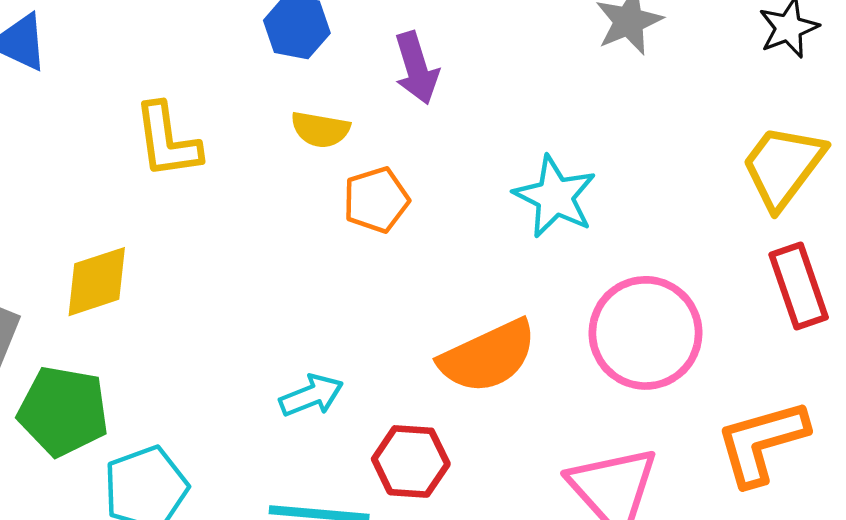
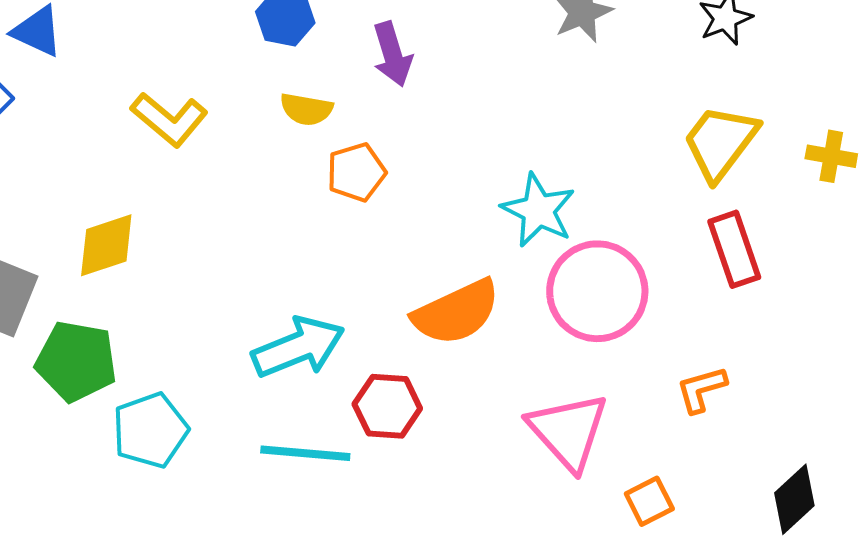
yellow L-shape: (167, 141) -> (169, 119), turned -42
cyan star: (555, 197) -> (538, 210), moved
cyan arrow: (311, 396) -> (298, 347), size x1.6
orange L-shape: (762, 442) -> (701, 389), size x0.6

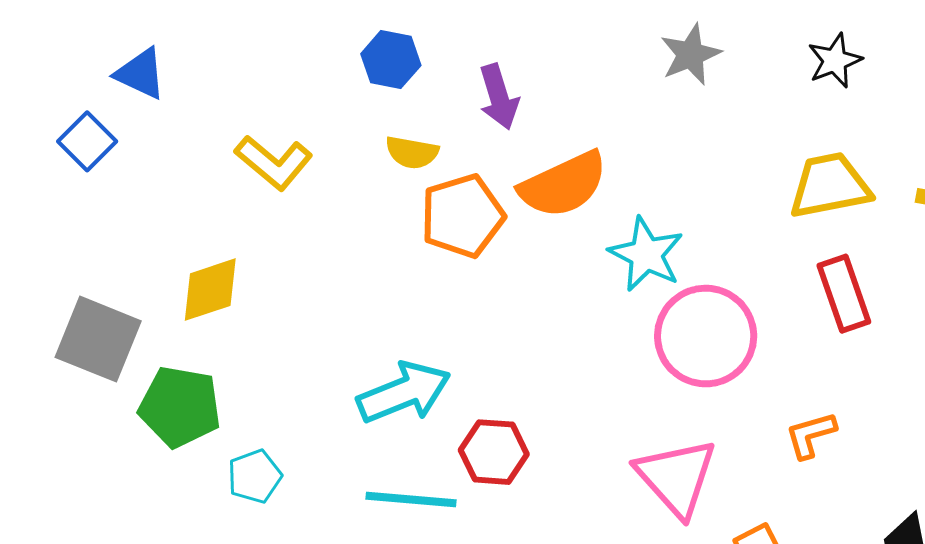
yellow trapezoid: (720, 142) -> (830, 186), turned 42
orange pentagon: (356, 172) -> (462, 216), size x1.4
orange semicircle: (456, 312) -> (563, 185), moved
cyan pentagon: (150, 430) -> (255, 476), size x0.7

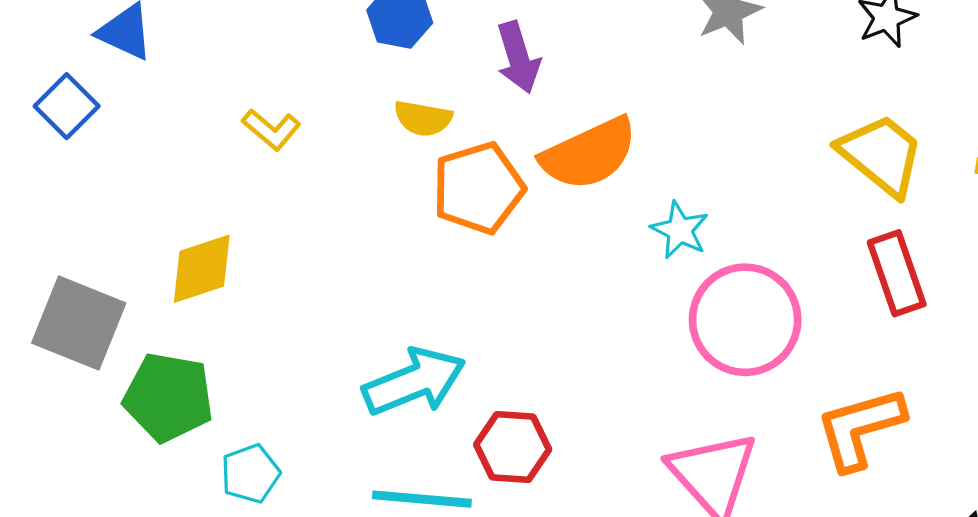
yellow L-shape: (274, 162) -> (271, 129), size x0.7
yellow trapezoid: (830, 186) -> (881, 155), turned 50
cyan star: (646, 254) -> (680, 230), size x0.7
orange L-shape: (811, 435) -> (860, 428), size x1.6

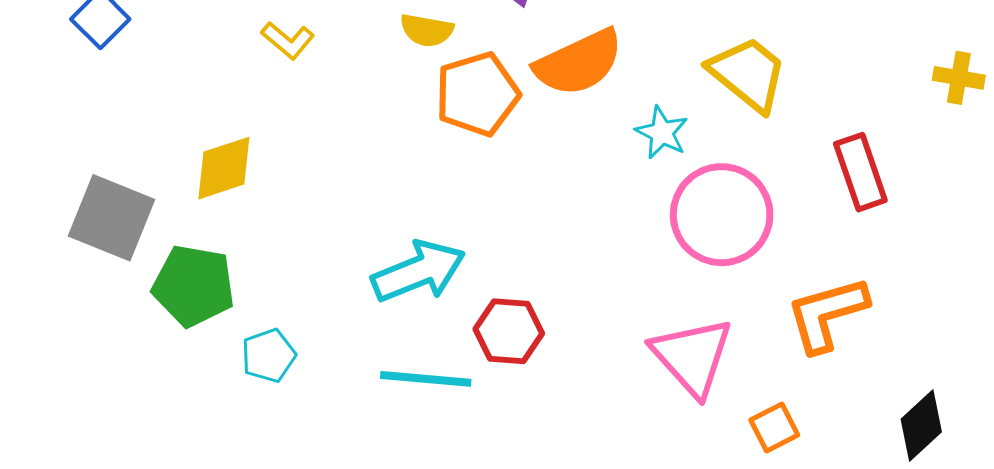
yellow trapezoid: (881, 155) -> (748, 74), moved

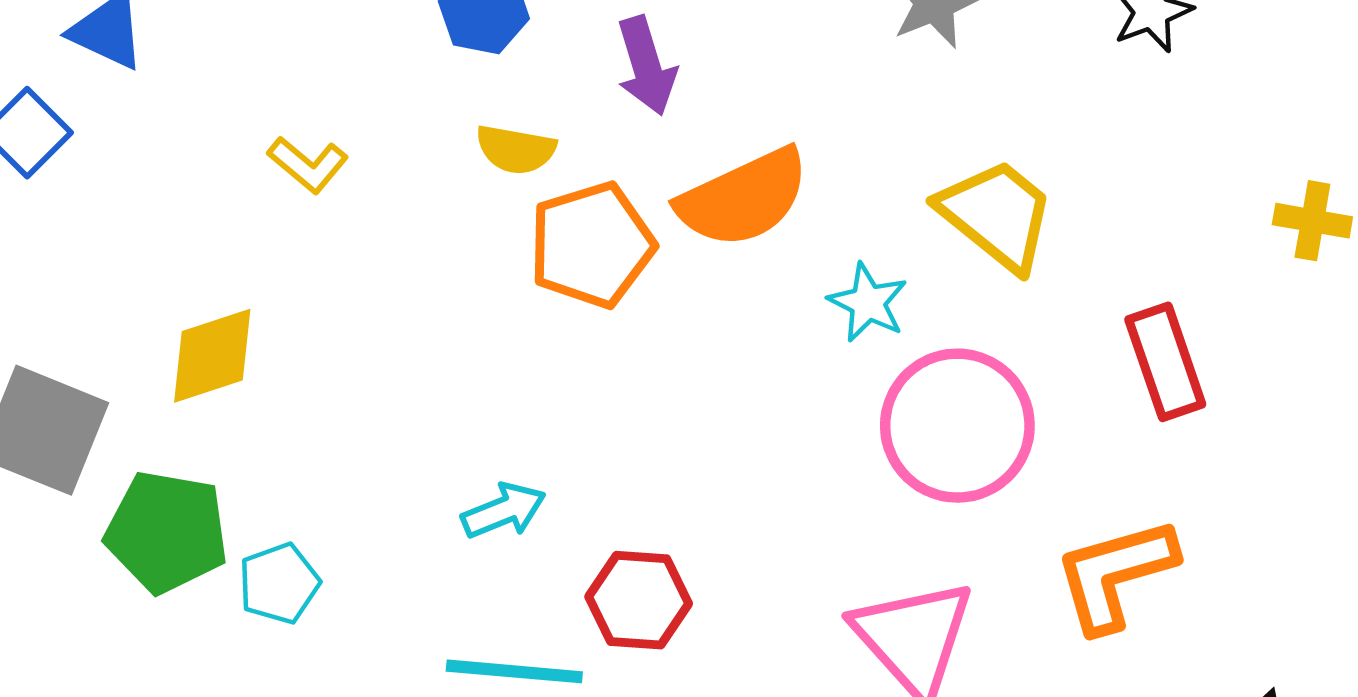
cyan arrow: (419, 271) -> (504, 511), size x0.6
cyan pentagon: (269, 356) -> (279, 583), moved

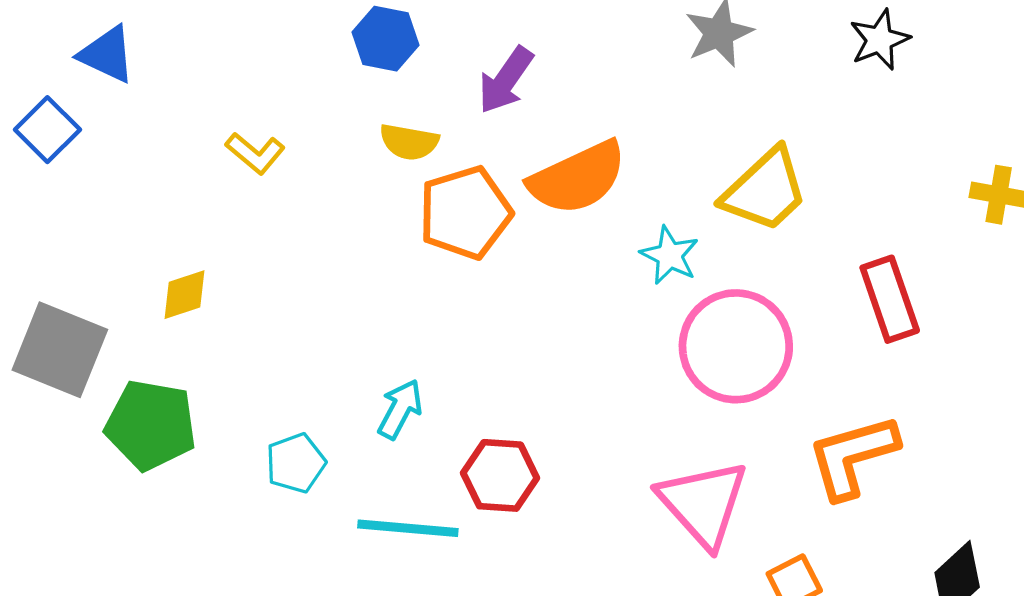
purple arrow: (646, 66) -> (506, 80), turned 52
yellow trapezoid: (997, 215) -> (765, 190), turned 98
yellow diamond: (212, 356) -> (184, 295), size x0.7
cyan arrow: (504, 511) -> (400, 409), turned -40
cyan pentagon: (279, 583) -> (296, 463), moved

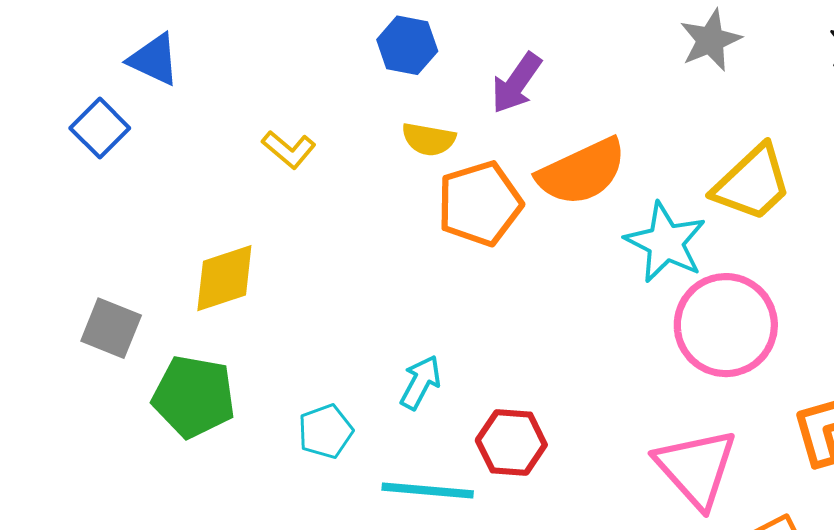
cyan star: (670, 255) -> (666, 242), size x1.5
yellow diamond: (184, 295) -> (224, 278), size x1.5
gray square: (60, 350) -> (111, 328), size x0.7

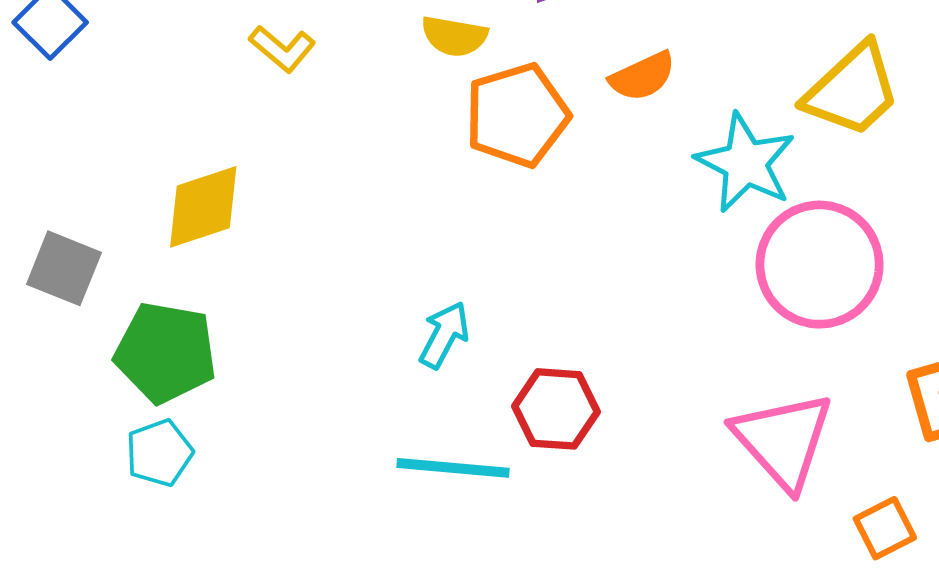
orange semicircle: (582, 172) -> (643, 76), size x0.6
cyan pentagon: (326, 431) -> (159, 453), moved

